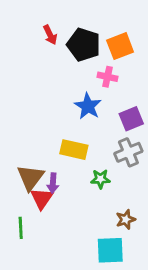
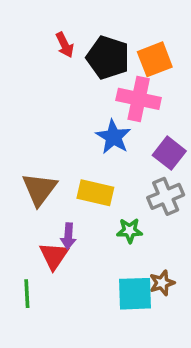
pink cross: (107, 77) -> (139, 99), size x1.6
purple square: (131, 119) -> (169, 153), turned -30
brown triangle: (31, 178) -> (39, 189), moved
cyan square: (110, 250) -> (135, 294), moved

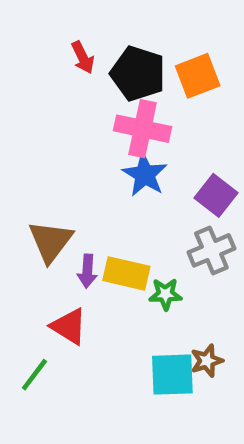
pink cross: (139, 99) -> (142, 129), moved
yellow rectangle: (95, 193) -> (126, 273), moved
purple arrow: (68, 236) -> (87, 271), moved
red triangle: (54, 256) -> (69, 326), turned -32
green line: (27, 294) -> (34, 375), turned 40

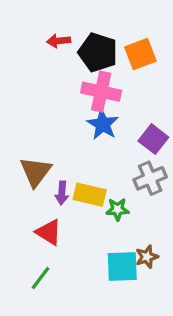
red arrow: (83, 57) -> (59, 41), turned 110
green line: (34, 375) -> (41, 278), moved

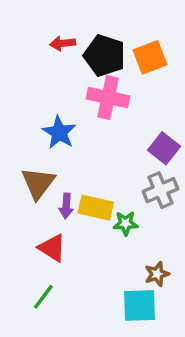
blue star: (103, 124) -> (59, 132), moved
cyan square: (122, 267) -> (140, 306), moved

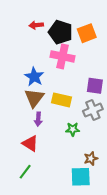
purple square: (164, 148) -> (95, 86), turned -30
brown triangle: (38, 183) -> (34, 98), moved
yellow rectangle: (96, 208) -> (61, 100), moved

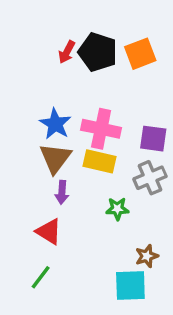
red arrow: (36, 25) -> (67, 52), moved, turned -56
pink cross: (63, 56) -> (101, 129), moved

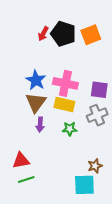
green star: (117, 209) -> (70, 129), moved
red triangle: (49, 232) -> (21, 161), moved, turned -42
green line: (41, 277) -> (26, 180), turned 35

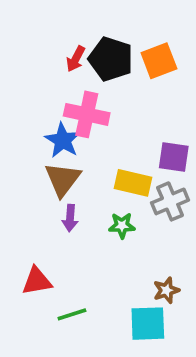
pink cross: (65, 83) -> (87, 114), moved
yellow rectangle: (64, 105) -> (133, 183), moved
green line: (26, 180) -> (72, 314), moved

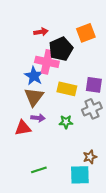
red arrow: (76, 59) -> (41, 32), turned -128
black pentagon: (111, 59) -> (61, 49), moved, turned 30
yellow rectangle: (133, 183) -> (67, 89), moved
purple arrow: (70, 218) -> (38, 118), turned -88
red triangle: (37, 281) -> (23, 128), moved

